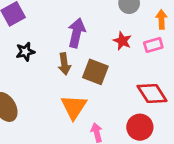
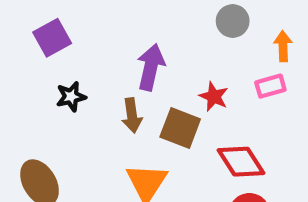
red star: (122, 41) -> (214, 97), moved
red diamond: (152, 93) -> (241, 162), moved

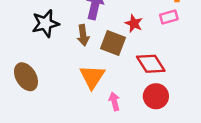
black star: (71, 97) -> (45, 23), size x1.5

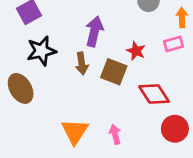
brown ellipse: (26, 77) -> (21, 88), moved
orange triangle: (92, 77) -> (75, 132), moved
red circle: (156, 96) -> (175, 129), moved

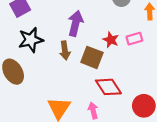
pink rectangle: (174, 44) -> (134, 39), moved
red diamond: (154, 94) -> (108, 87), moved

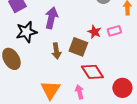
purple arrow: (75, 23) -> (51, 18), moved
brown arrow: (65, 50) -> (56, 51), moved

